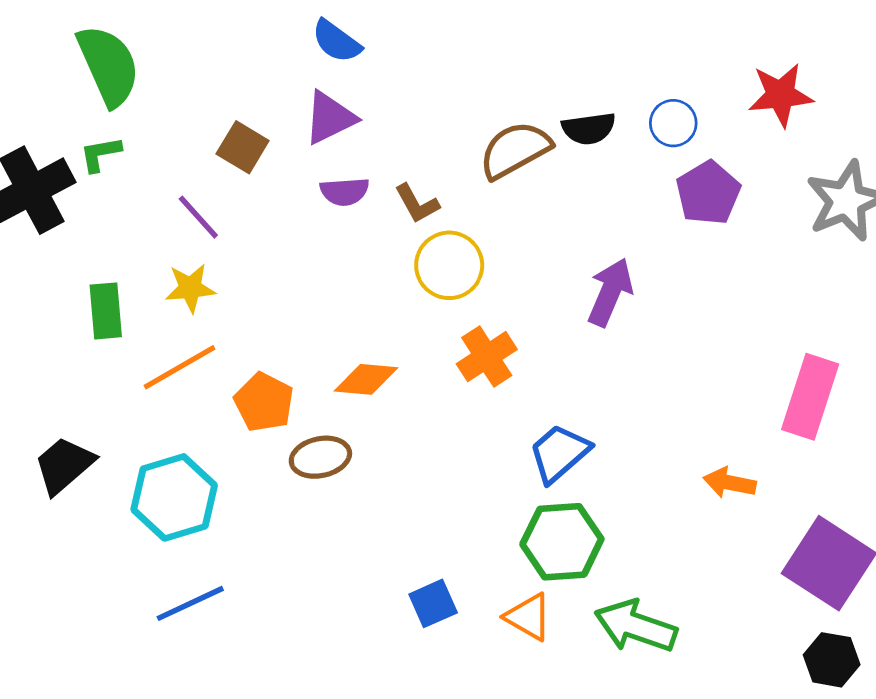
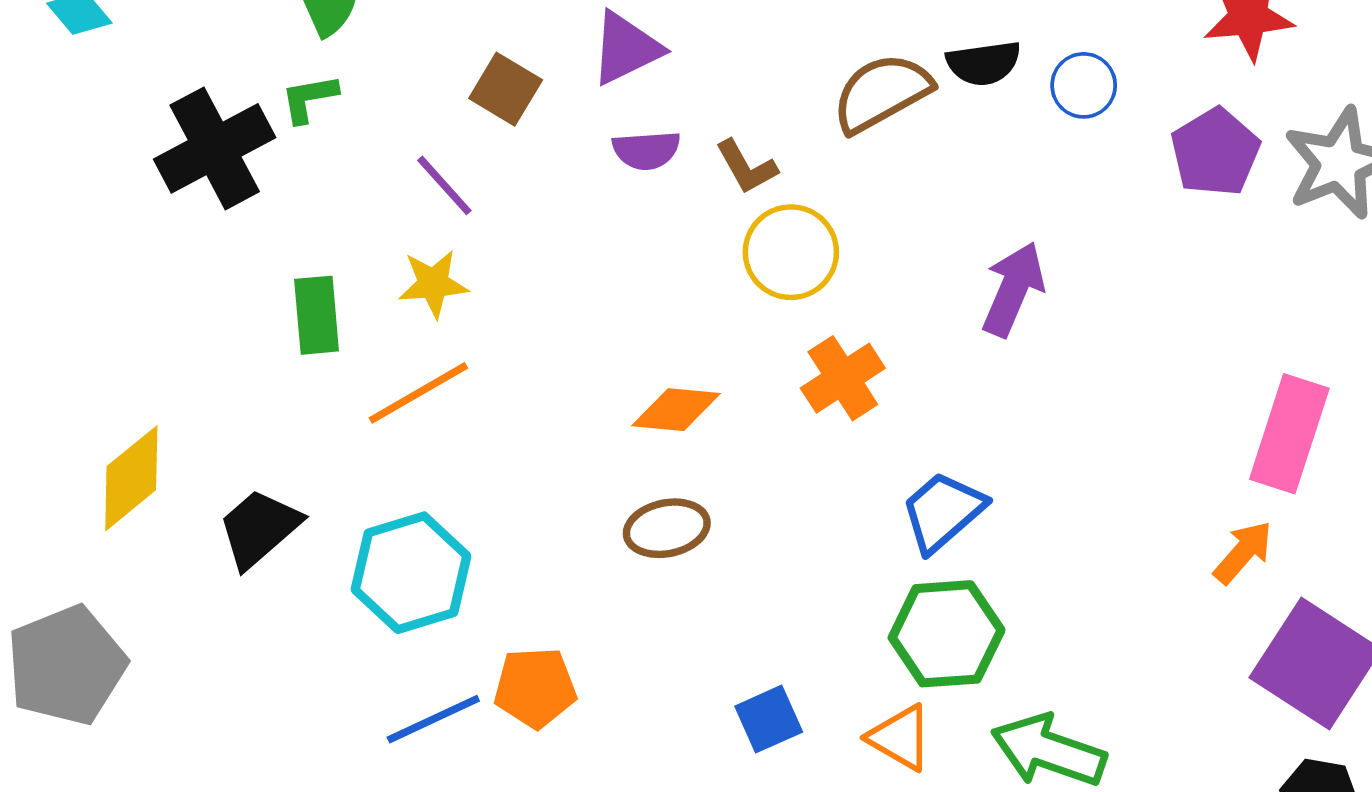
blue circle: (673, 123) -> (1084, 85), moved
purple pentagon: (708, 193) -> (1215, 152), moved
orange pentagon: (264, 402) -> (535, 688), moved, turned -30
brown ellipse: (320, 457) -> (667, 528), moved
orange arrow: (730, 483) -> (1243, 552), moved, turned 120

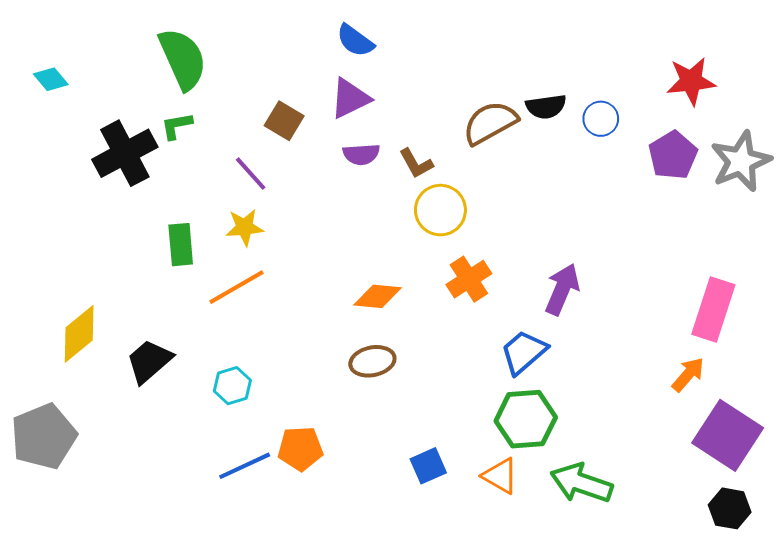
purple arrow: (1013, 289) -> (562, 289), moved
cyan hexagon: (411, 573) -> (232, 386), size x0.6

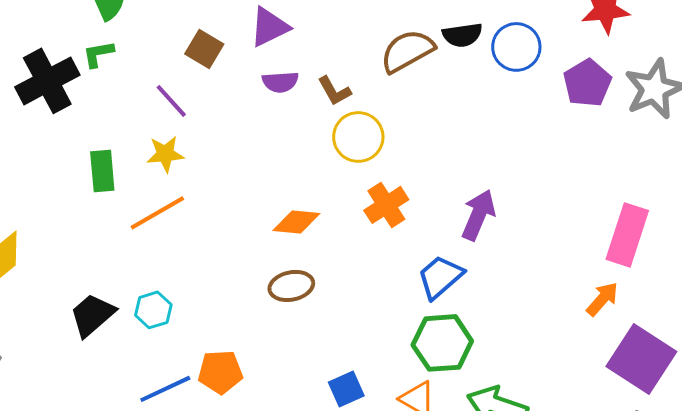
blue circle: (601, 119) -> (516, 47), size x1.4
black trapezoid: (149, 361) -> (92, 315), moved

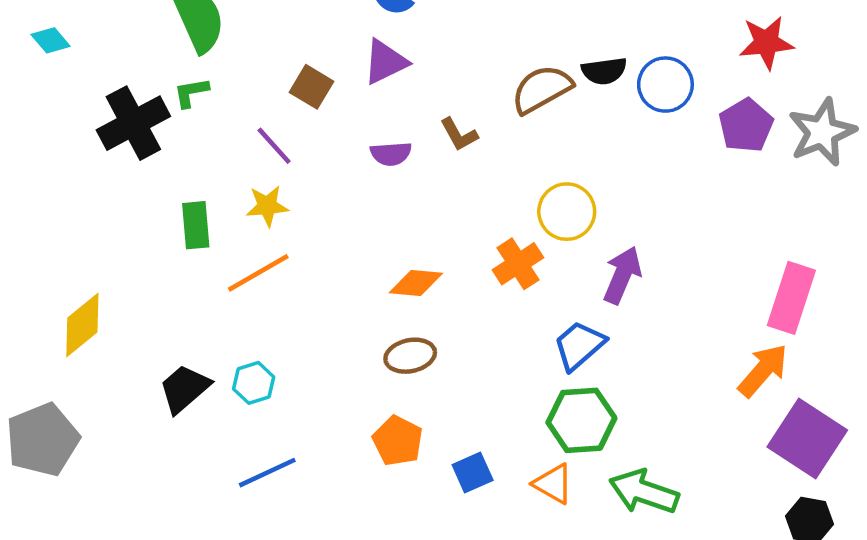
purple semicircle: (280, 82) -> (391, 154), moved
yellow circle: (358, 137) -> (567, 212), moved
orange arrow: (602, 299) -> (763, 370), size x1.4
orange pentagon: (220, 372) -> (398, 441), moved, turned 30

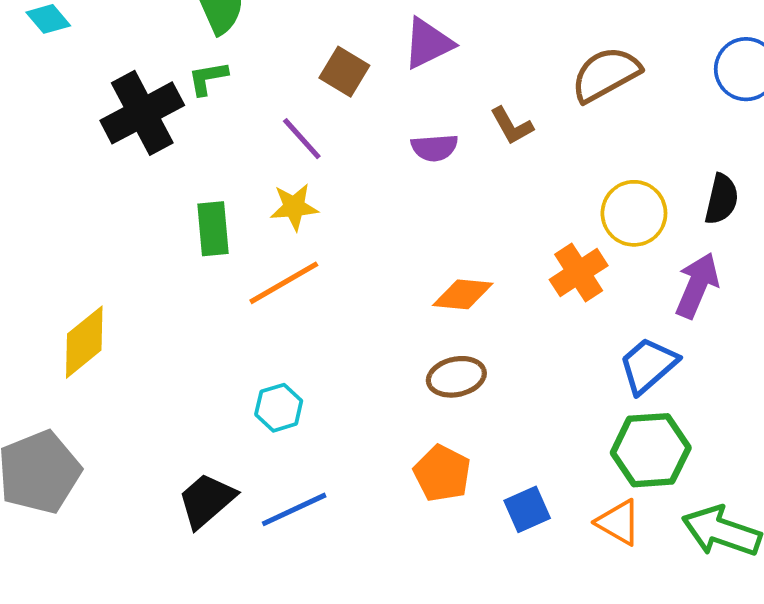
black semicircle: (604, 71) -> (722, 199), moved, turned -69
black trapezoid: (184, 389) -> (207, 500), moved

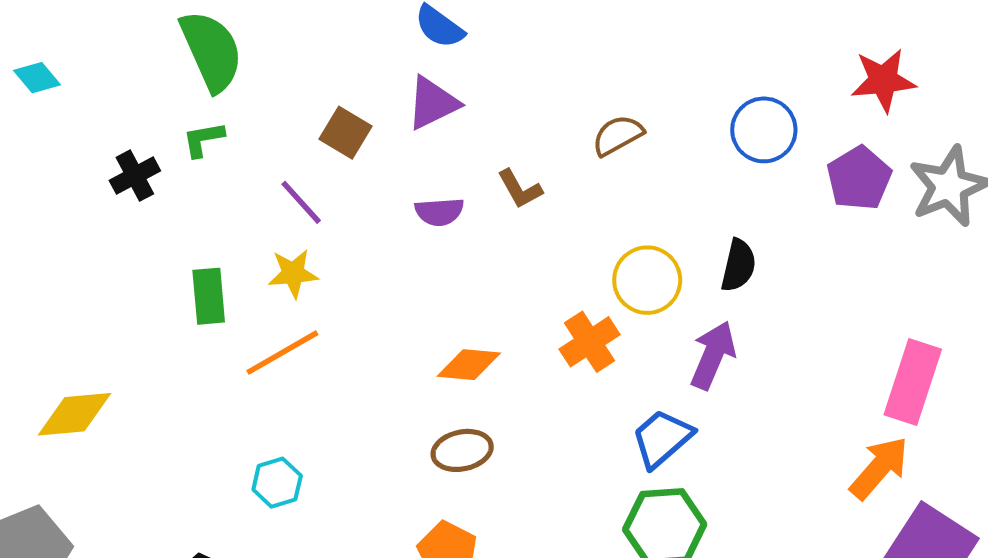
brown semicircle: (606, 74) -> (618, 135), size x0.7
black cross: (142, 113) -> (135, 176), size x0.6
yellow diamond: (84, 342) -> (75, 414), turned 34

